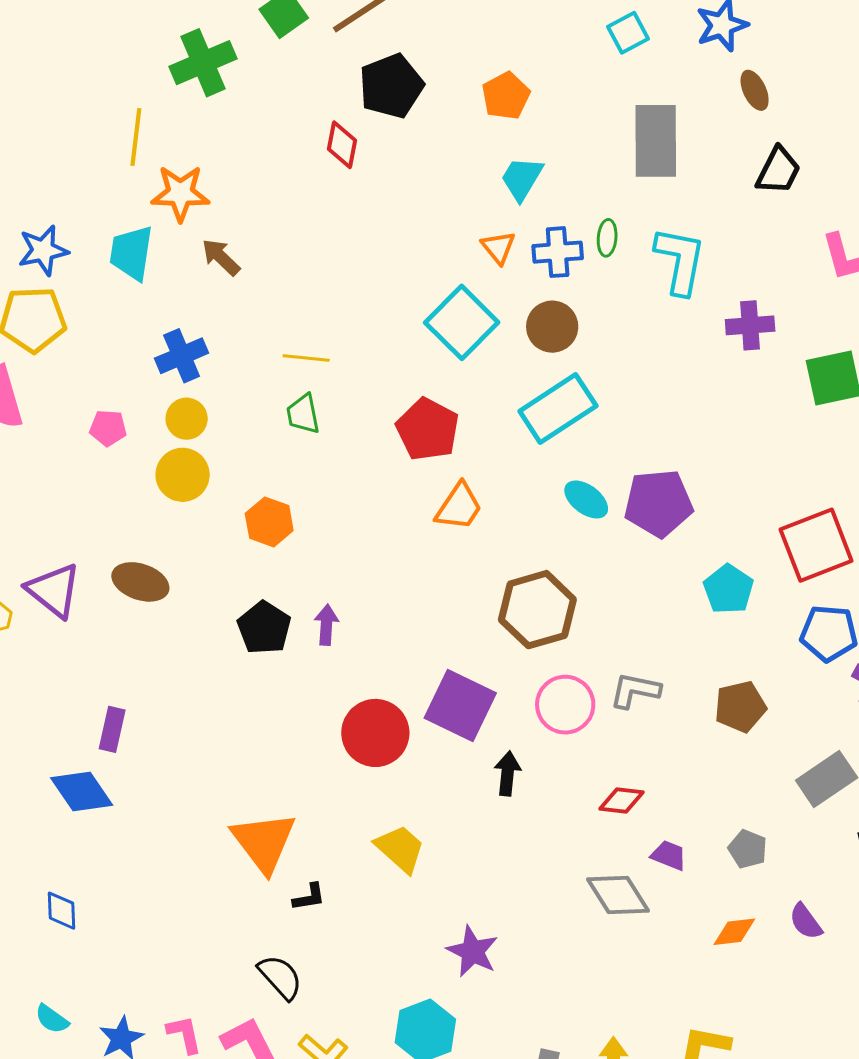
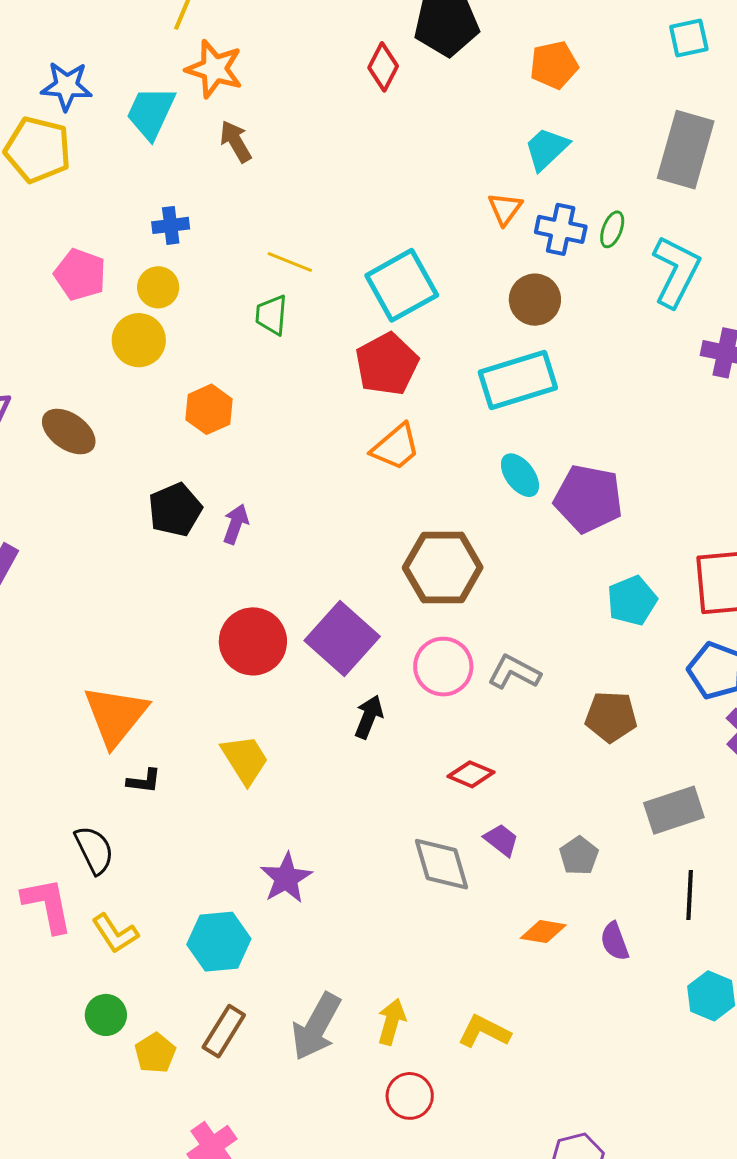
cyan square: (462, 322) -> (402, 285), moved
blue cross: (182, 356) -> (171, 225), size x0.7
pink pentagon: (108, 428) -> (80, 275), size x1.4

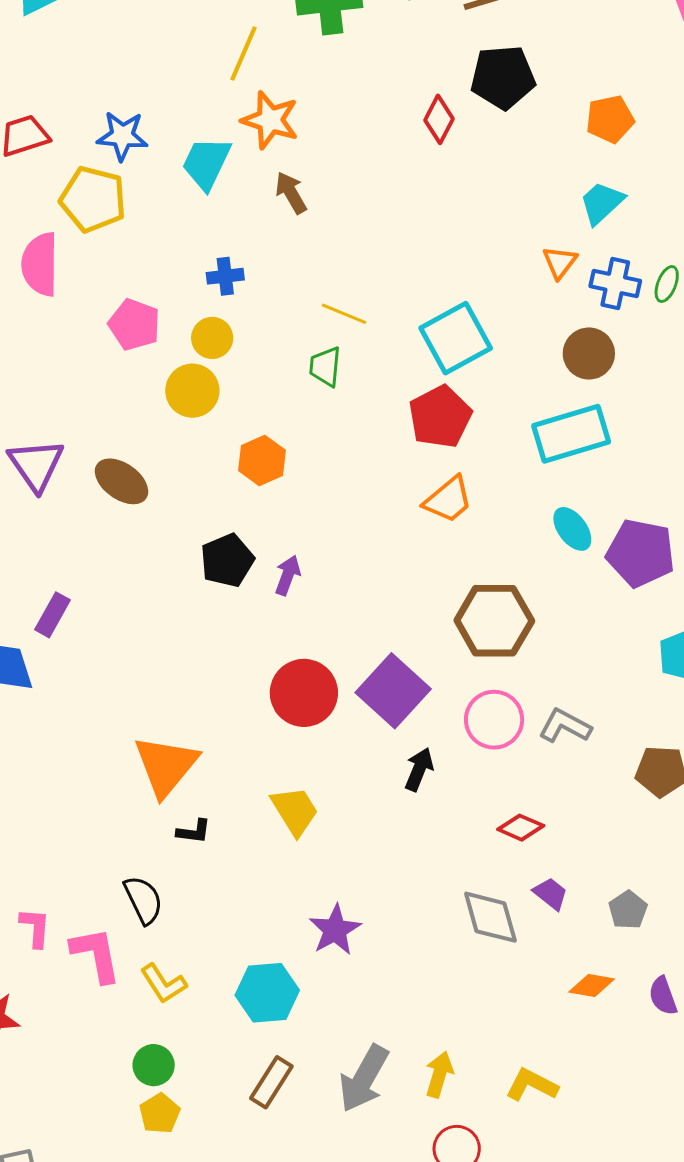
yellow pentagon: (155, 1053) -> (160, 1113), moved

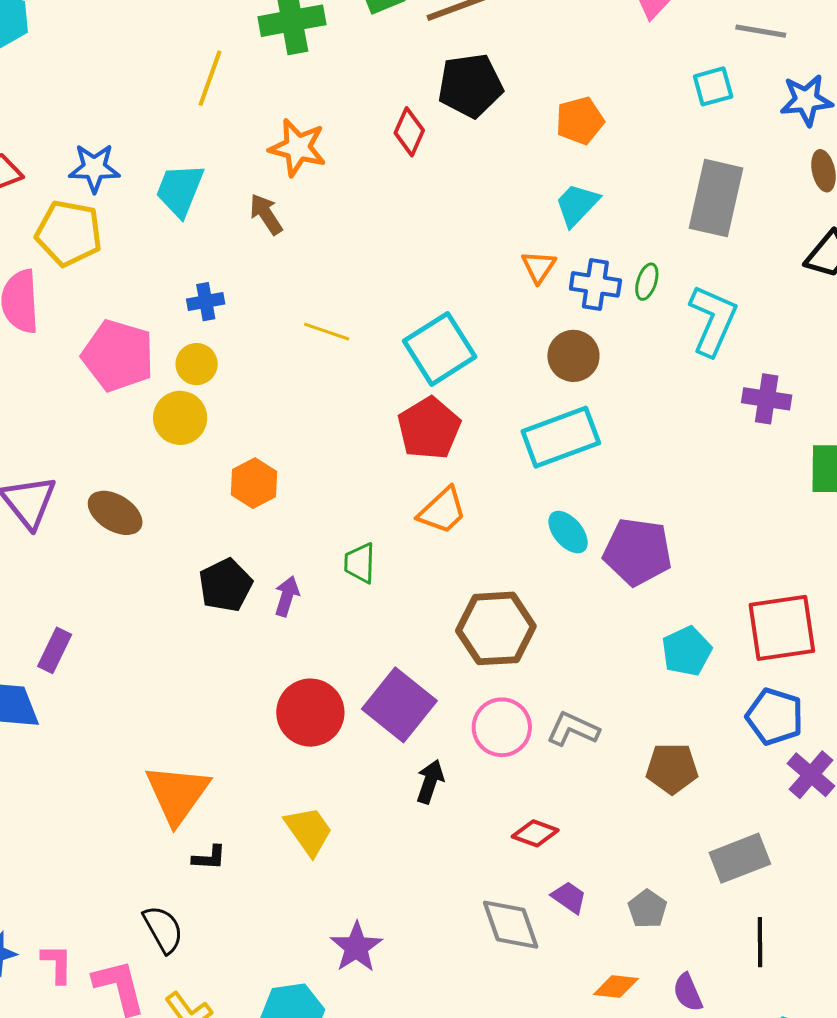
orange star: (270, 120) -> (298, 148), moved
pink pentagon: (134, 325) -> (118, 356), size x1.4
green trapezoid: (325, 367) -> (360, 563), moved

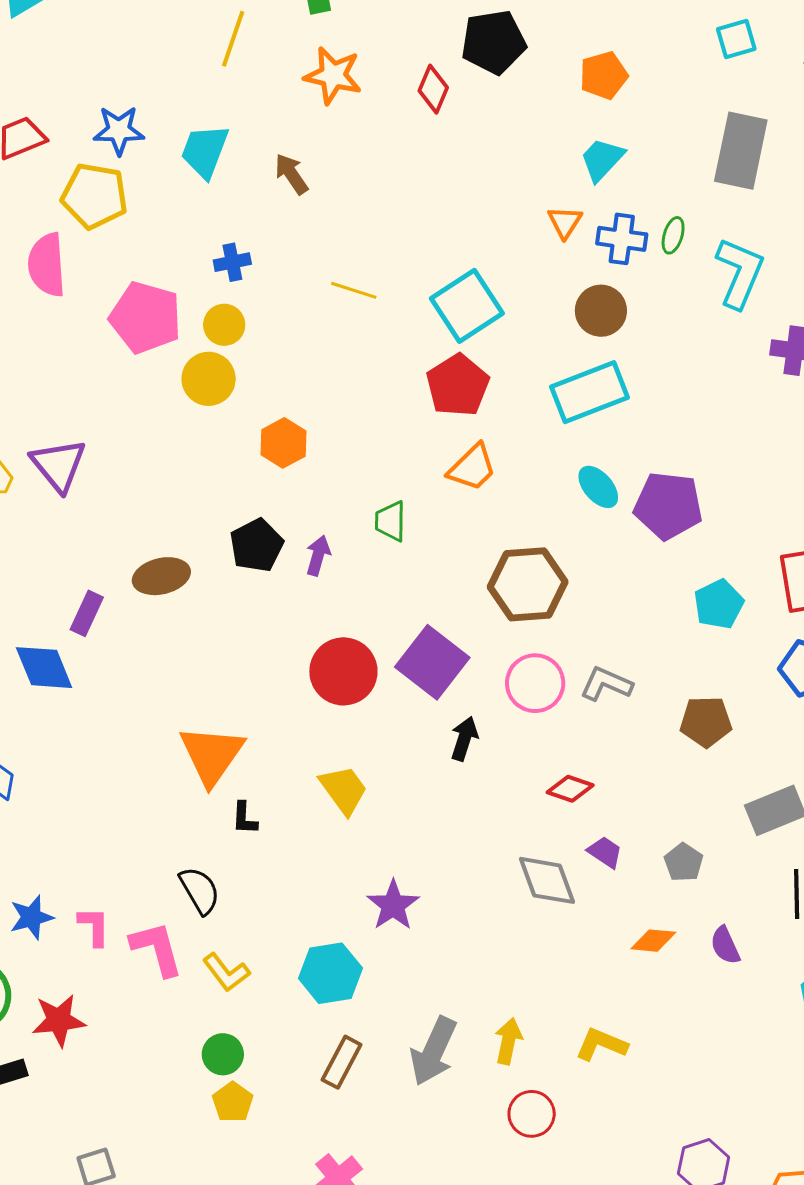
orange star: (298, 148) -> (333, 75), moved
brown ellipse: (115, 513) -> (161, 576), moved, turned -44
black L-shape: (209, 858) -> (245, 818), turned 90

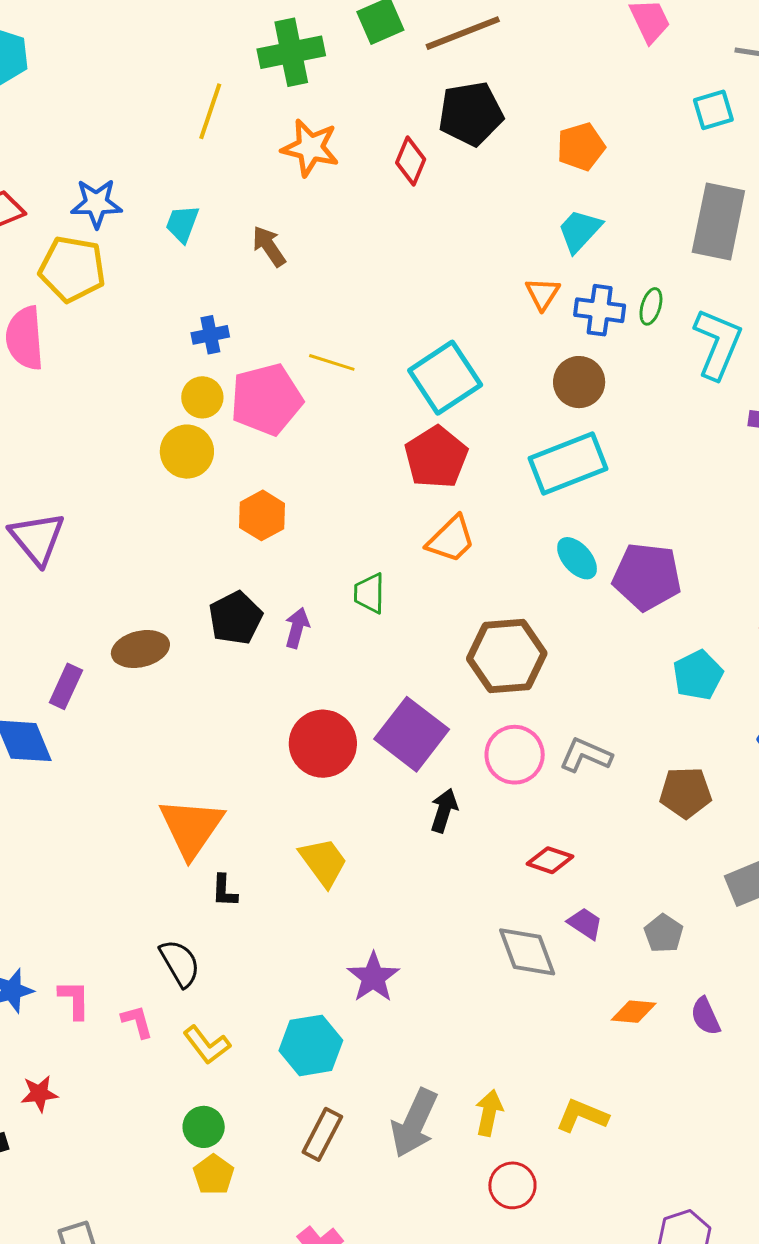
cyan trapezoid: (205, 151) -> (182, 224), size x0.7
pink pentagon: (145, 318) -> (266, 399), moved, turned -30
pink L-shape: (157, 949) -> (137, 1022), size x0.6
red star: (59, 1020) -> (39, 1094), size x0.7

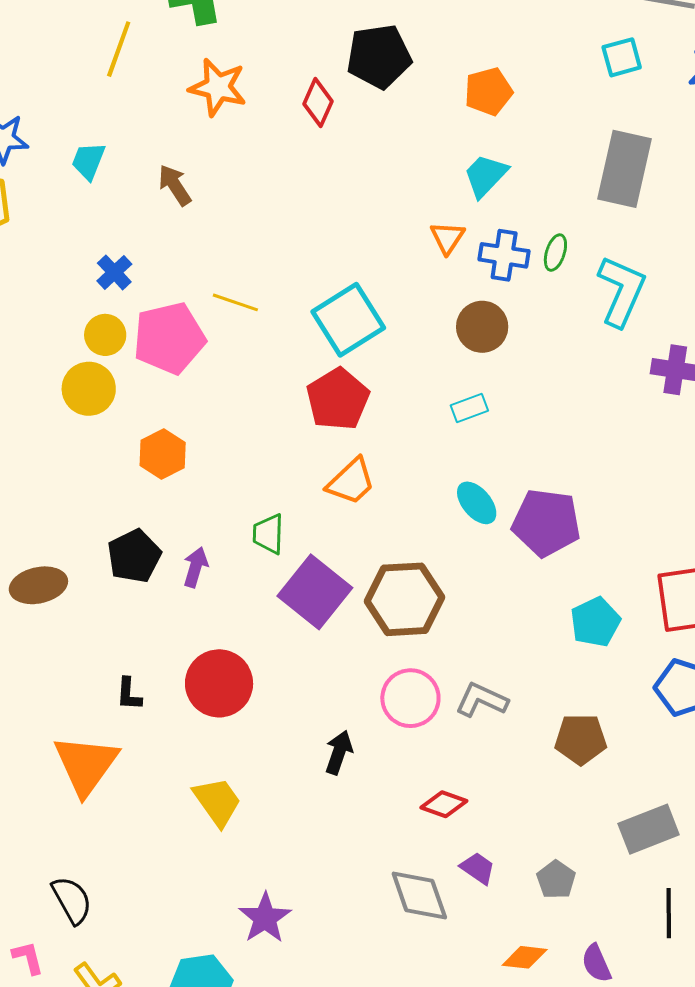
blue cross: (210, 335) -> (114, 272), turned -33
cyan rectangle: (568, 463) -> (469, 408), size x0.5
purple square: (412, 734) -> (315, 592), moved
black L-shape: (224, 891) -> (129, 694), moved

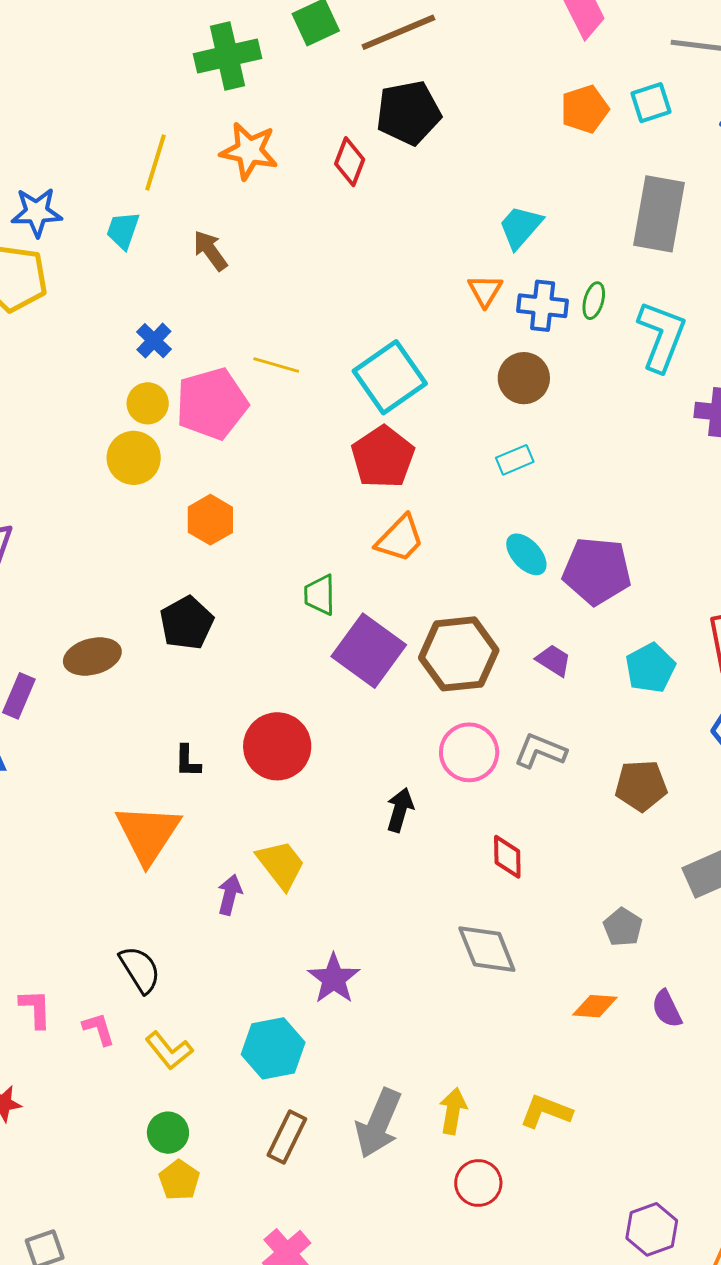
yellow line: (119, 49) -> (156, 162), moved
orange pentagon: (488, 91) -> (585, 109), moved
purple arrow: (195, 567) -> (230, 895), moved
red diamond: (444, 804) -> (507, 857), turned 72
purple trapezoid: (478, 868) -> (554, 660), moved

